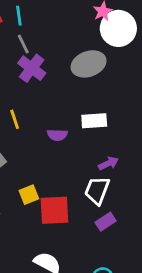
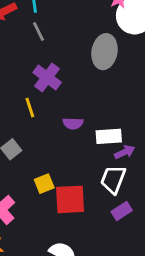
gray ellipse: (89, 64) -> (104, 52), turned -60
purple cross: (32, 68) -> (47, 77), moved
white rectangle: (94, 121) -> (109, 136), moved

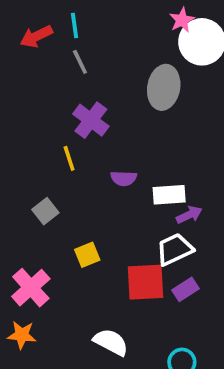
white trapezoid: (113, 179) -> (175, 249), turned 44
red square: (70, 199) -> (145, 282), moved

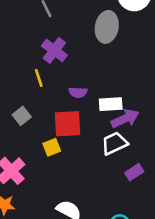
purple arrow: (189, 215) -> (125, 119), size x1.5
red square: (145, 282) -> (68, 124), moved
purple rectangle: (186, 289) -> (134, 172), moved

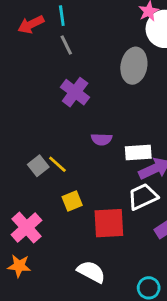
yellow line: (39, 78) -> (57, 164), moved, turned -30
red square: (68, 124) -> (109, 223), moved

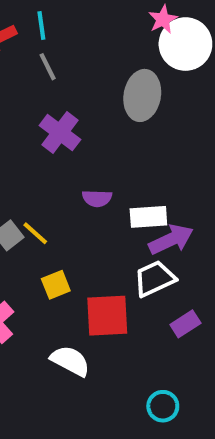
white semicircle: (91, 272) -> (70, 361), moved

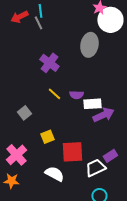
gray line: (48, 67) -> (38, 23), moved
purple semicircle: (97, 198) -> (76, 95), moved
yellow line: (35, 233) -> (54, 94), moved
white trapezoid: (155, 279) -> (95, 168), moved

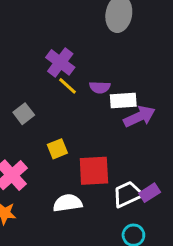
purple cross: (49, 63) -> (60, 62), moved
purple rectangle: (110, 156) -> (150, 193), moved
white semicircle: (54, 174) -> (68, 203), turned -36

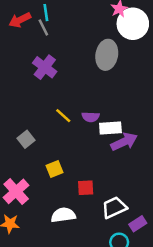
purple cross: (60, 62) -> (45, 67), moved
red square: (94, 171) -> (86, 188), size x0.6
purple rectangle: (150, 193) -> (138, 224), moved

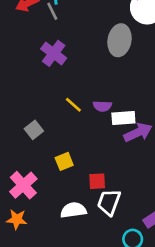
white trapezoid: (114, 208) -> (109, 202), moved, turned -45

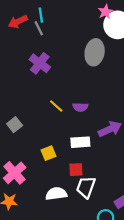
white rectangle: (123, 118) -> (80, 142), moved
gray square: (34, 130) -> (15, 125), moved

